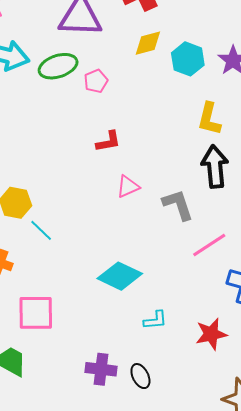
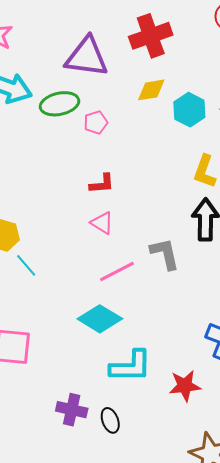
pink triangle: (128, 186) -> (102, 223), moved, turned 50
pink line: (209, 245) -> (117, 272), moved
cyan L-shape: (155, 320) -> (131, 366), size x1.8

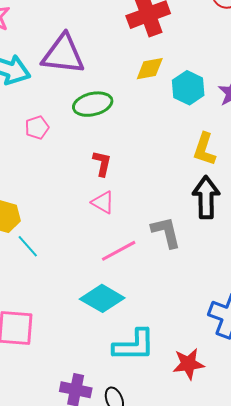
purple triangle: (87, 57) -> (63, 54), moved
green ellipse: (60, 104) -> (93, 104), moved
pink pentagon: (96, 122) -> (37, 128), moved
red L-shape: (102, 184) -> (102, 163), turned -72

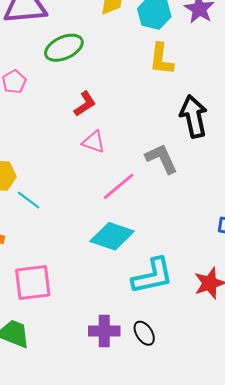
yellow L-shape: (204, 149) -> (161, 59), moved
red L-shape: (102, 163) -> (85, 104), turned 56

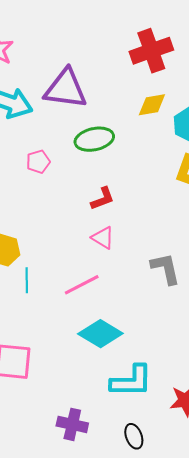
pink line: (119, 186) -> (82, 285), moved
cyan line: (29, 200) -> (27, 280), turned 40
black ellipse: (144, 333) -> (134, 436), moved

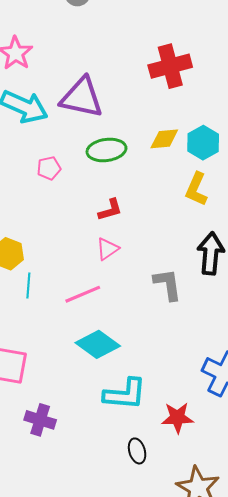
yellow diamond: (152, 105) -> (164, 139), moved
pink triangle: (103, 238) -> (107, 249), turned 50
purple cross: (72, 424) -> (40, 420), moved
black ellipse: (134, 436) -> (137, 451), moved

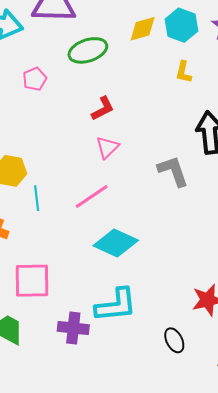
yellow L-shape: (196, 189) -> (184, 72), size x0.7
cyan L-shape: (125, 394) -> (116, 305), moved

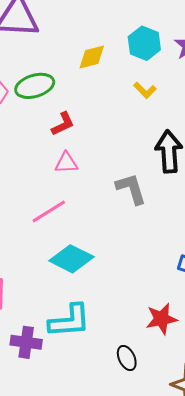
yellow diamond: (143, 29) -> (92, 57), moved
green ellipse: (88, 50) -> (35, 86), moved
yellow L-shape: (184, 72) -> (145, 90), turned -60
pink triangle: (107, 147) -> (66, 163), turned 40

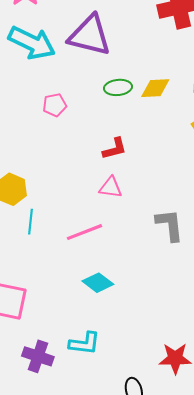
green ellipse: (35, 86) -> (118, 87), moved, size x0.7
cyan diamond: (71, 259) -> (98, 283), size x0.7
cyan L-shape: (69, 321) -> (84, 343), size x0.7

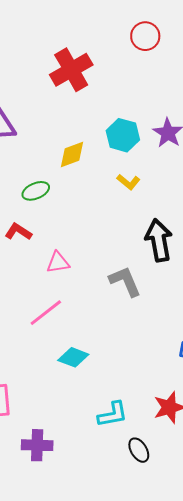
green ellipse: (118, 87) -> (36, 191), moved
red L-shape: (115, 149) -> (18, 232), moved, turned -116
cyan L-shape: (84, 343) -> (113, 414), moved

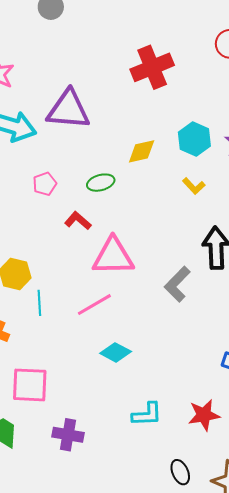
pink triangle: (58, 262) -> (113, 256), size x1.8
gray L-shape: (125, 281) -> (177, 284), turned -120
black ellipse: (139, 450) -> (180, 472), moved

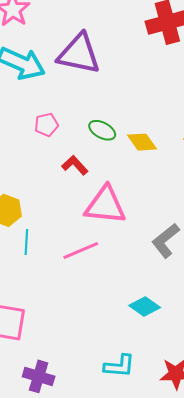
yellow diamond: (142, 151) -> (142, 142), moved, turned 60
green ellipse: (101, 183) -> (102, 130), turned 36
cyan diamond: (116, 352) -> (145, 307), moved

